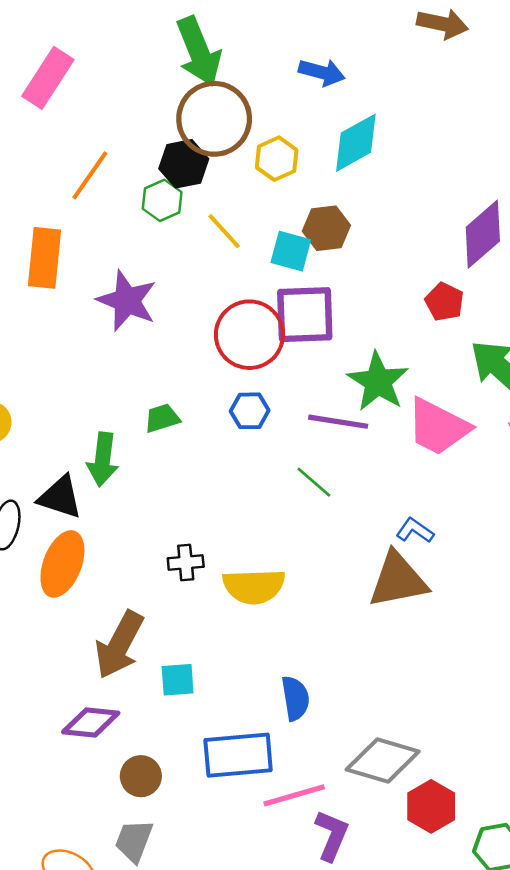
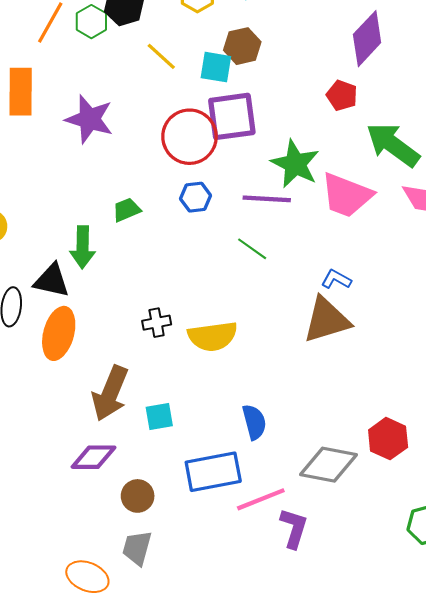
green hexagon: (162, 200) -> (91, 22), moved
red hexagon: (431, 806) -> (388, 439), moved

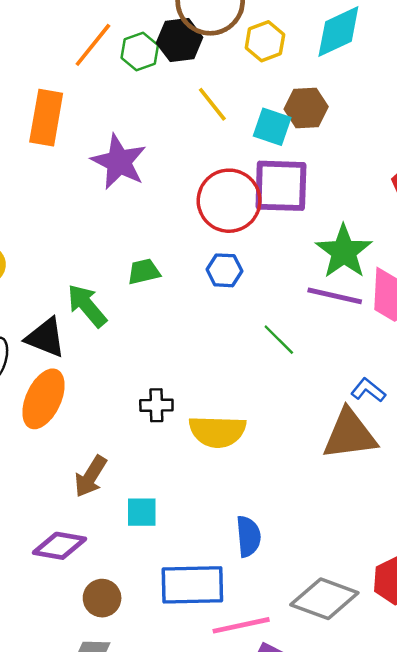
purple line: (267, 199) -> (335, 296), moved
green arrow: (83, 247) -> (87, 306), turned 129
brown arrow: (110, 393) -> (91, 476), size x0.7

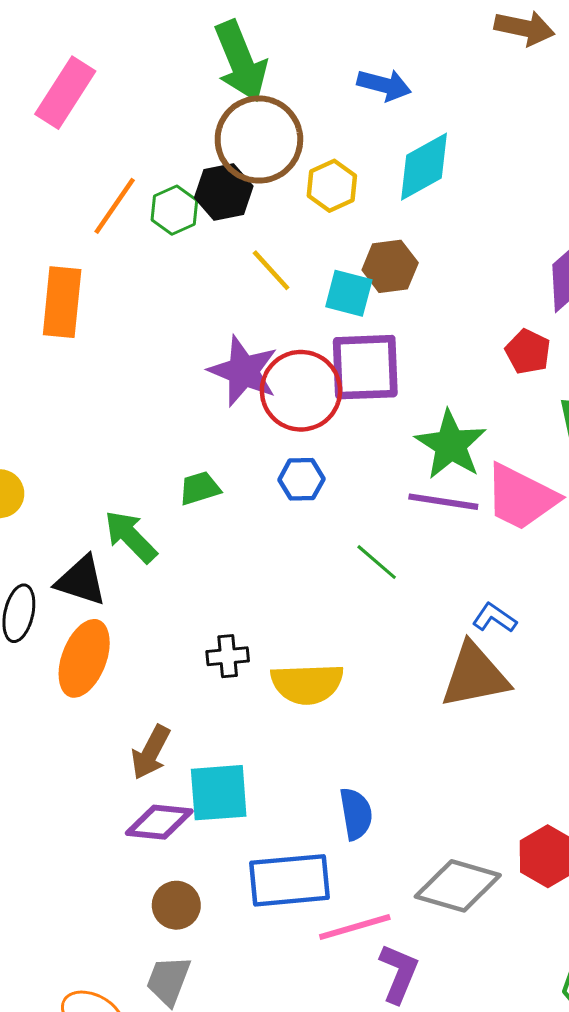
purple star: (119, 162) -> (243, 371), moved
cyan square: (142, 512) -> (219, 793), size x1.5
purple diamond: (59, 546) -> (159, 822), moved

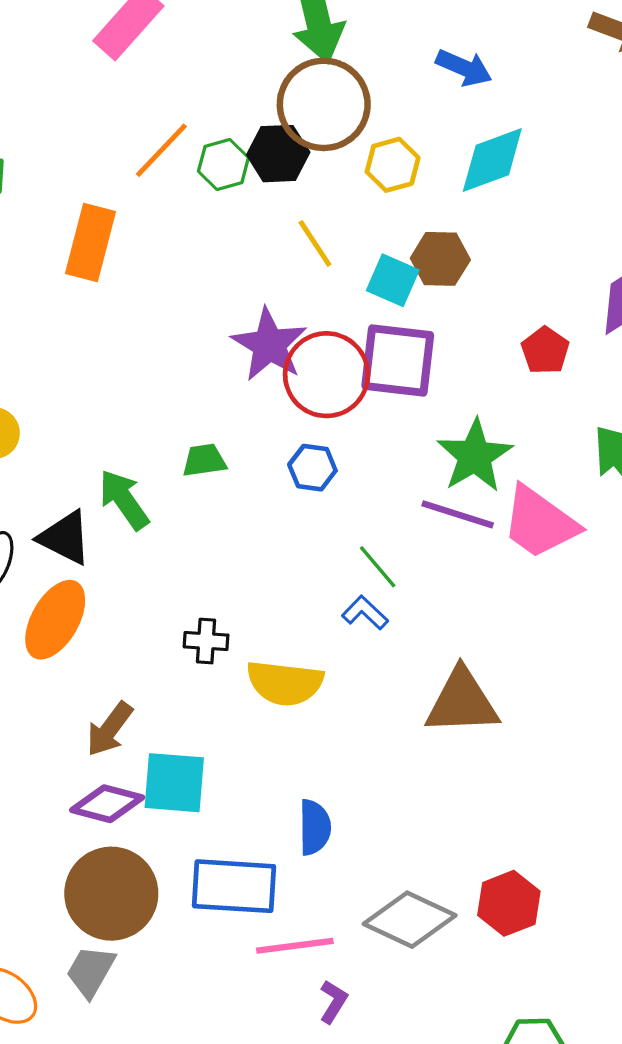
red pentagon: (528, 352) -> (545, 351), moved
blue L-shape: (494, 618) -> (365, 613), moved
brown circle: (176, 905) -> (111, 894), size x1.8
purple L-shape: (399, 973) -> (333, 1002), size x0.7

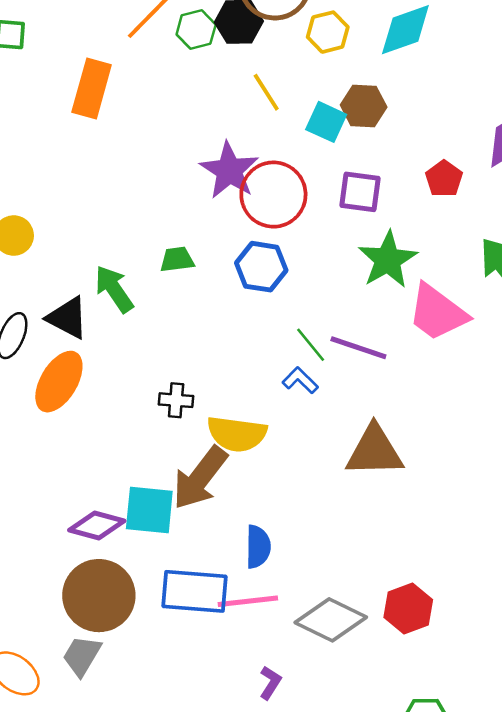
purple square: (398, 361) -> (360, 192), moved, size x0.7
blue hexagon: (312, 468) -> (261, 267), size x1.4
purple line: (458, 514) -> (358, 348), moved
brown arrow: (110, 729) -> (200, 478), moved, size x1.5
pink line: (295, 946) -> (248, 601), moved

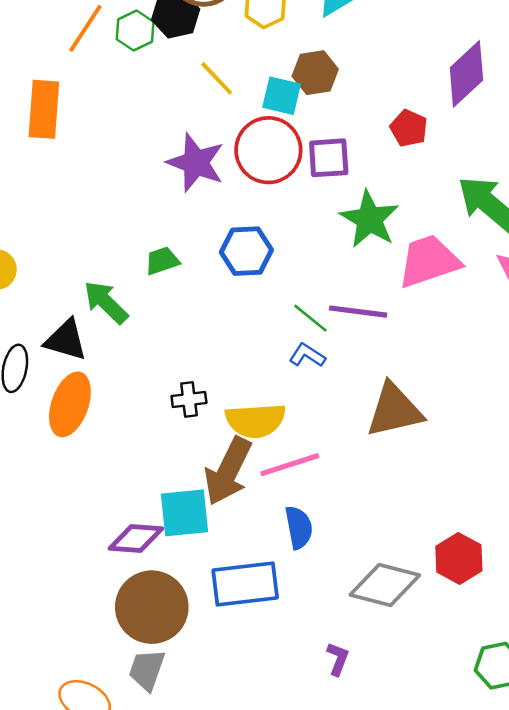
red circle: (273, 195) -> (268, 150), moved
pink trapezoid: (437, 312) -> (429, 261), turned 136
pink line: (248, 601) -> (290, 465), moved

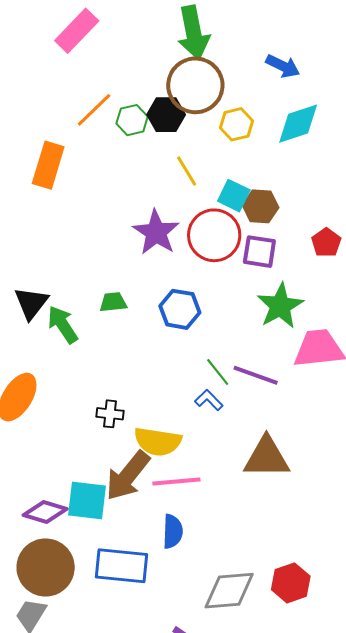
brown hexagon: (315, 73) -> (261, 206), moved
black triangle: (66, 340) -> (31, 303), moved, turned 39
gray diamond: (385, 585) -> (229, 591), turned -32

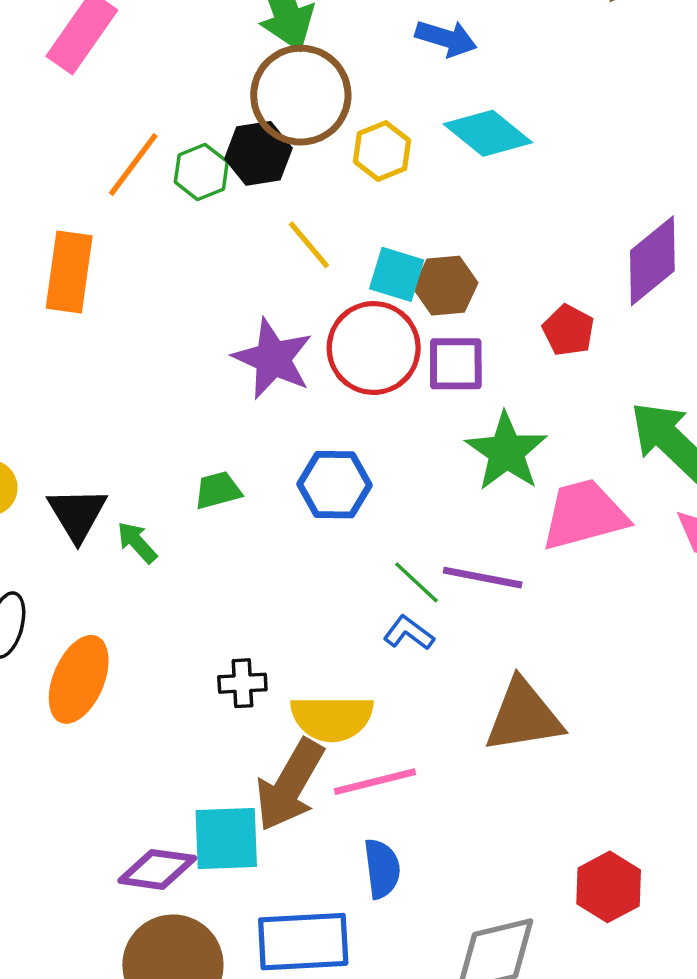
cyan diamond: (298, 124) -> (488, 133), turned 66
green arrow: (63, 325) -> (137, 542), size x0.7
red hexagon: (291, 583) -> (609, 887), moved

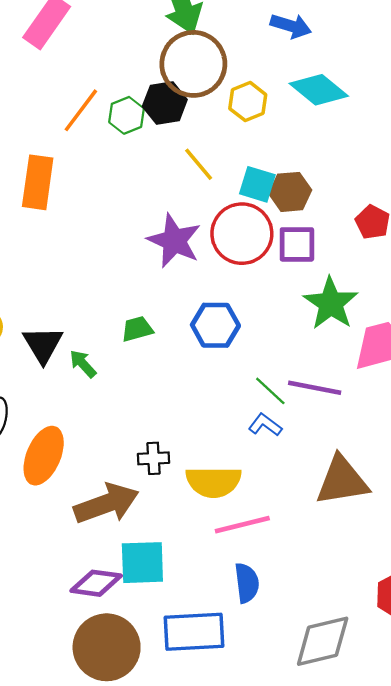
brown arrow: (290, 785) -> (106, 504), moved, turned -140

